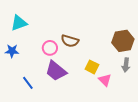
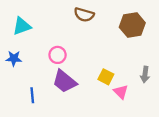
brown semicircle: (70, 41) -> (84, 15), moved
brown hexagon: (123, 41) -> (132, 25), moved
blue line: (28, 83) -> (32, 95), turned 32

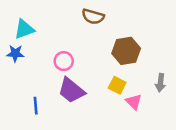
brown hexagon: (132, 25) -> (126, 51), moved
blue star: (14, 58) -> (15, 53), moved

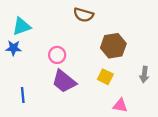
pink triangle: (134, 102) -> (120, 105), moved, turned -35
blue line: (36, 106) -> (23, 95), moved

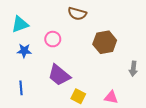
blue star: (14, 48) -> (24, 51), moved
pink circle: (57, 55) -> (53, 39), moved
yellow square: (105, 77) -> (78, 96), moved

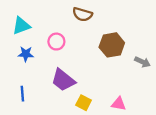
gray arrow: (133, 69) -> (142, 62), moved, turned -72

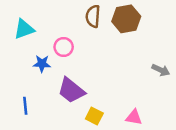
brown semicircle: (82, 14) -> (93, 16), turned 78
brown hexagon: (112, 45) -> (126, 19), moved
blue star: (26, 54) -> (42, 64), moved

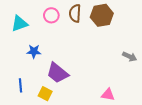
pink circle: (64, 47) -> (51, 15), moved
yellow square: (94, 116) -> (45, 94), moved

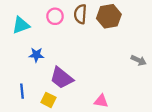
pink triangle: (108, 95) -> (101, 101), moved

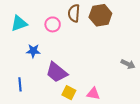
pink circle: (55, 16) -> (53, 24), moved
gray arrow: (139, 60) -> (128, 64), moved
yellow square: (48, 100) -> (69, 93), moved

